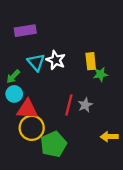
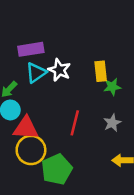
purple rectangle: (25, 31) -> (31, 49), moved
cyan triangle: (36, 62) -> (36, 73), turned 36
gray star: (85, 105) -> (112, 123), moved

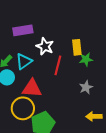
cyan triangle: (36, 73) -> (24, 61), moved
red line: (75, 123) -> (58, 65), moved
red triangle: (26, 128) -> (32, 88), moved

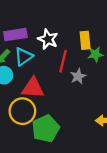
purple rectangle: (23, 30) -> (15, 35), moved
gray star: (86, 87) -> (78, 76), moved

